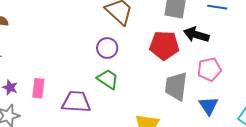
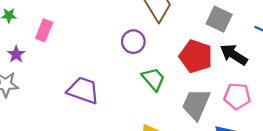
green trapezoid: (108, 79) -> (153, 79), moved
pink rectangle: (38, 88) -> (44, 30), moved

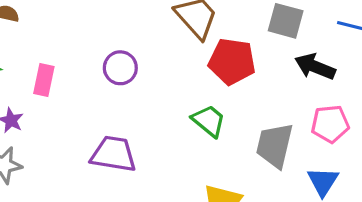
purple circle: (133, 42) -> (120, 68), moved
red pentagon: (196, 56) -> (232, 61), moved

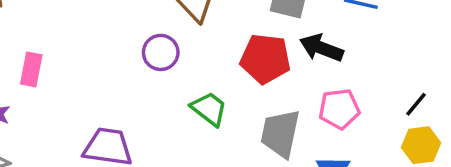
red pentagon: (232, 61) -> (265, 59), moved
purple circle: (120, 68) -> (161, 52), moved

